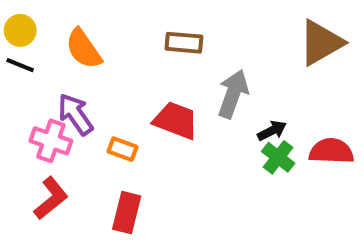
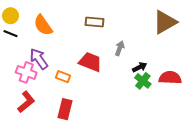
gray arrow: (233, 94) -> (120, 48), size x0.6

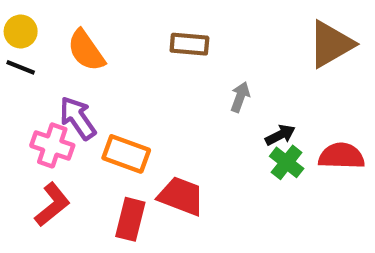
red trapezoid: (90, 62) -> (181, 196), moved
orange rectangle: (63, 77) -> (126, 154), size x1.5

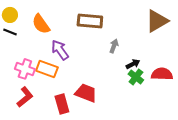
brown rectangle: (189, 44) -> (90, 21), size x1.4
purple arrow: (78, 118) -> (60, 50), moved
orange rectangle: (126, 154) -> (47, 69), moved
red rectangle: (130, 219) -> (62, 104), turned -30

